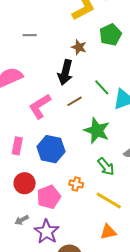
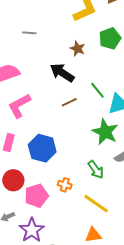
black arrow: (65, 72) -> (62, 73), turned 105
pink L-shape: (40, 106) -> (19, 106), moved
green star: (97, 131) -> (105, 132), moved

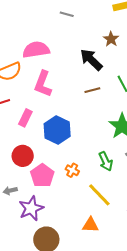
pink L-shape: (19, 106) -> (43, 84), turned -52
pink pentagon: (36, 196) -> (42, 176), turned -30

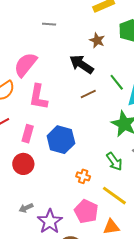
pink semicircle: (36, 50) -> (25, 65), turned -32
red circle: (23, 156) -> (23, 164), moved
pink pentagon: (42, 176) -> (86, 211), moved

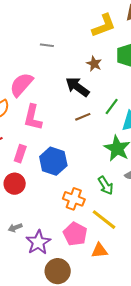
green line: (117, 82) -> (112, 106), turned 72
orange cross: (83, 176) -> (74, 199), size x1.5

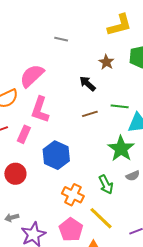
black arrow: (77, 87) -> (87, 84), size x0.7
green line: (112, 106) -> (120, 106), turned 54
pink rectangle: (20, 154) -> (24, 134), moved

